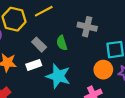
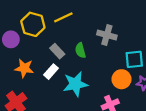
white rectangle: (34, 65) -> (51, 72), turned -32
cyan star: (58, 76) -> (75, 84), turned -30

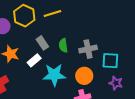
gray cross: (107, 35) -> (88, 49), moved, turned -36
orange circle: (121, 79) -> (84, 76), moved

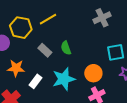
gray cross: (88, 49) -> (102, 18), moved
white rectangle: (34, 60) -> (35, 81), moved

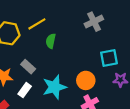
green semicircle: (66, 48) -> (51, 41), moved, turned 32
gray rectangle: (45, 50) -> (28, 67), moved

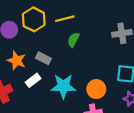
gray rectangle: (28, 67) -> (43, 58), turned -32

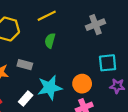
yellow line: (65, 19) -> (47, 16), moved
white rectangle: (33, 80) -> (26, 98), moved

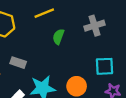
green semicircle: (50, 41) -> (58, 37), moved

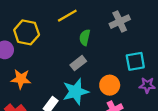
gray rectangle: (18, 63) -> (78, 63), moved, turned -49

